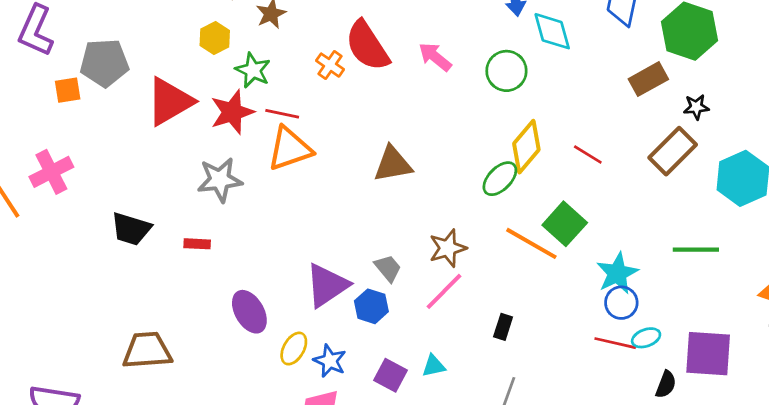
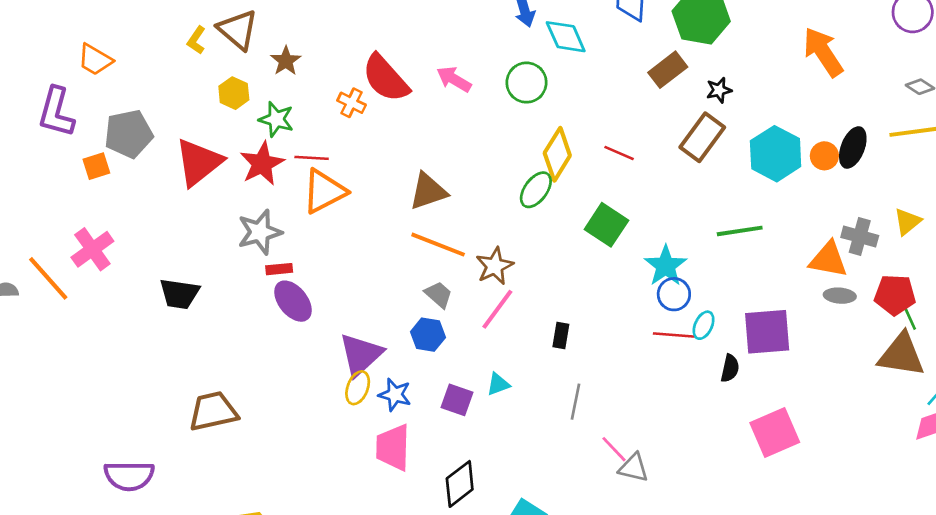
orange line: (531, 243) -> (438, 245), moved
red rectangle: (197, 244) -> (279, 269), moved
purple triangle: (327, 285) -> (361, 355), moved
purple ellipse: (249, 312) -> (293, 301), moved
cyan ellipse: (646, 338) -> (704, 325), turned -36

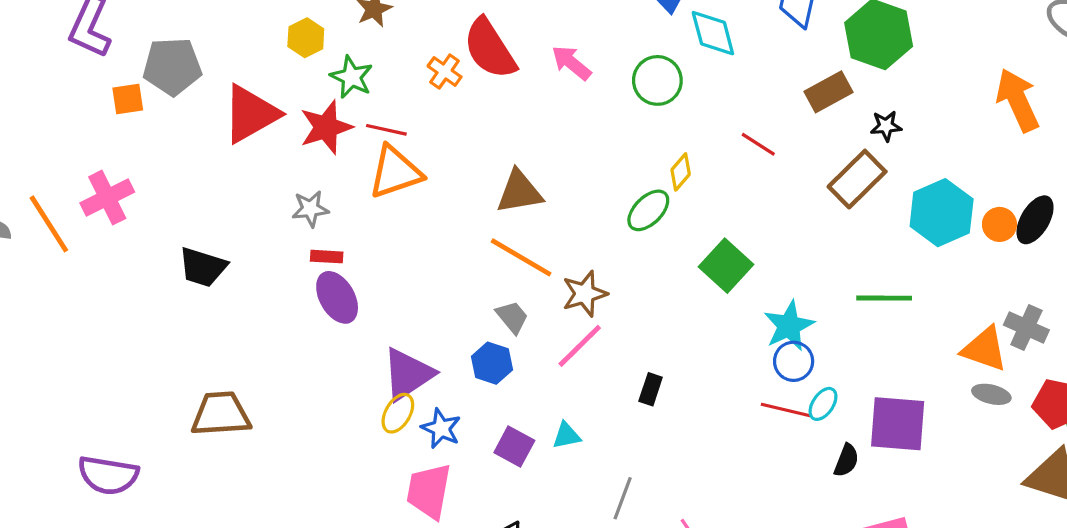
red line: (619, 153) -> (758, 144), moved
yellow diamond: (557, 154) -> (681, 172), size x0.6
gray star: (260, 232) -> (310, 209), size x0.7
gray line: (575, 402) -> (623, 498), moved

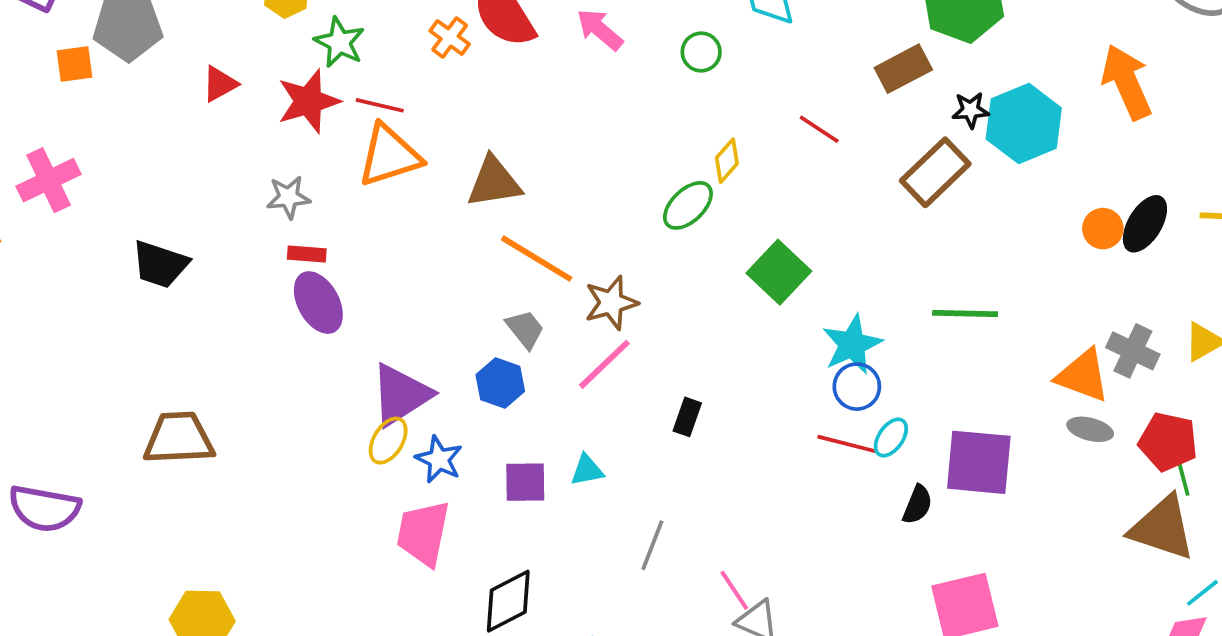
green circle: (657, 80) -> (701, 52), size x0.7
red triangle: (251, 114) -> (220, 84), size x0.5
brown triangle: (519, 192) -> (494, 182), moved
cyan hexagon: (942, 213) -> (1024, 124), moved
purple square: (514, 447) -> (525, 482), turned -30

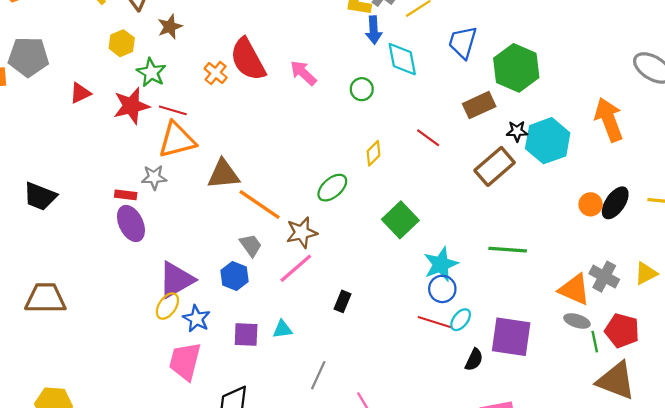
brown triangle: (494, 182) -> (223, 174), moved
gray star: (288, 197) -> (154, 177), moved
green ellipse: (688, 205) -> (332, 188), moved
green line: (1183, 477) -> (595, 342), moved

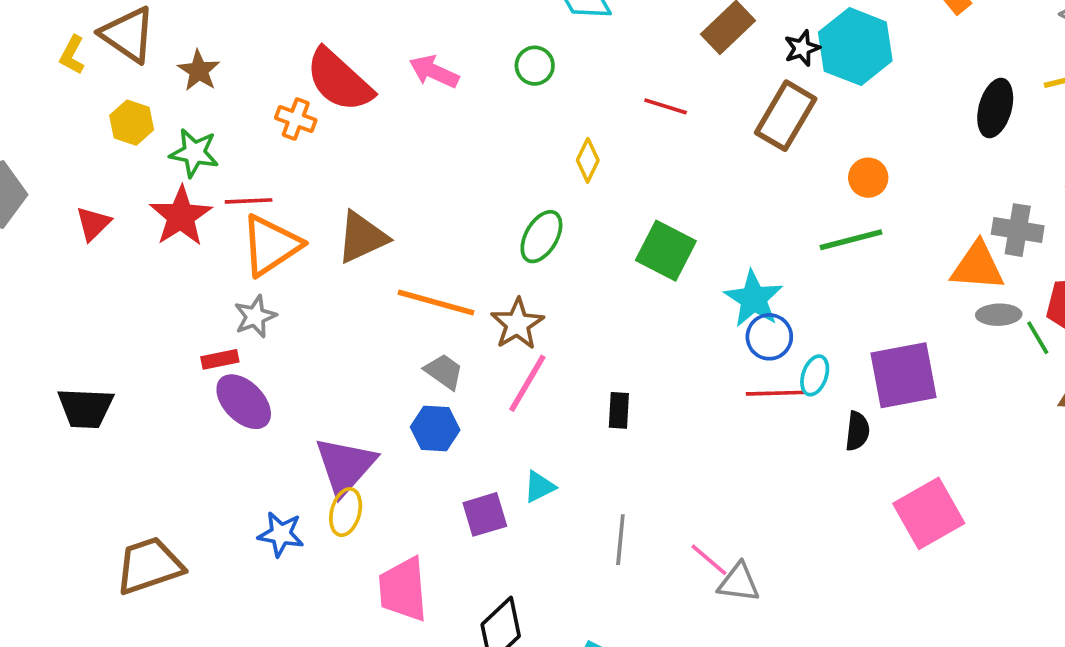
brown triangle: (223, 174) -> (362, 237), moved
orange circle: (591, 204) -> (868, 178), moved
blue star: (196, 319) -> (281, 534), moved

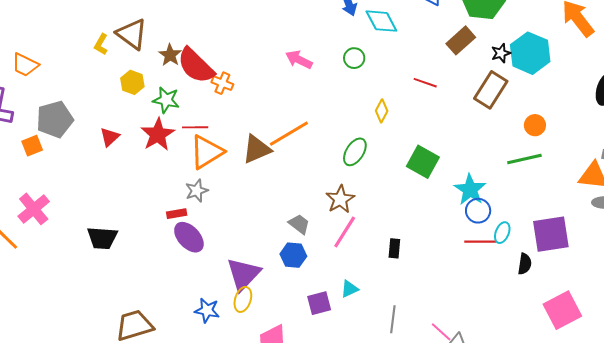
red semicircle: (339, 80) -> (196, 66), moved
orange line: (436, 303) -> (289, 134), moved, turned -48

